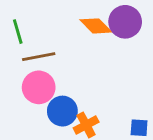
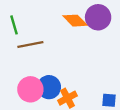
pink circle: (39, 87) -> (30, 89), moved

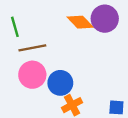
blue circle: (49, 87) -> (60, 83), moved
pink circle: (30, 89) -> (32, 75), moved

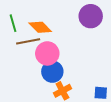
orange diamond: (80, 22) -> (40, 27), moved
pink circle: (32, 75) -> (47, 53), moved

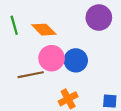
brown line: (28, 41) -> (31, 75), moved
blue circle: (52, 72) -> (76, 60), moved

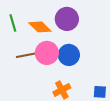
purple circle: (99, 18) -> (67, 19), moved
brown line: (31, 75) -> (28, 55), moved

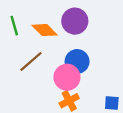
pink circle: (47, 53) -> (67, 77), moved
brown line: (28, 55) -> (31, 61), turned -30

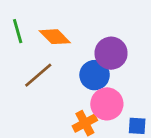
purple circle: (75, 21) -> (111, 53), moved
pink circle: (67, 77) -> (107, 104), moved

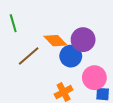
orange diamond: (55, 37) -> (55, 41), moved
pink circle: (107, 104) -> (94, 78), moved

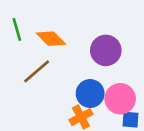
orange diamond: (55, 41) -> (51, 39), moved
blue circle: (71, 56) -> (90, 94), moved

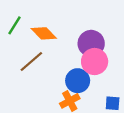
green line: (17, 30) -> (15, 25), turned 48
pink circle: (120, 99) -> (95, 62), moved

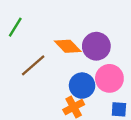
orange diamond: (44, 33) -> (68, 46), moved
pink circle: (95, 62) -> (109, 78), moved

